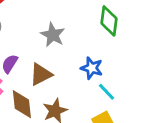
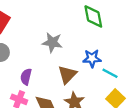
brown triangle: (41, 74) -> (67, 75), moved

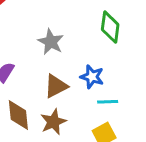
cyan line: (110, 73) -> (108, 102), turned -49

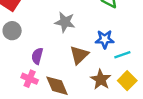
brown star: (53, 122) -> (101, 80), moved

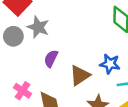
gray star: (65, 22) -> (38, 27), moved
purple semicircle: (37, 56) -> (51, 59), moved

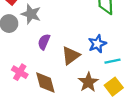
blue star: (110, 64) -> (97, 44), turned -30

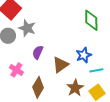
pink cross: (20, 72) -> (16, 70), moved
brown diamond: (45, 82) -> (38, 87), turned 45

